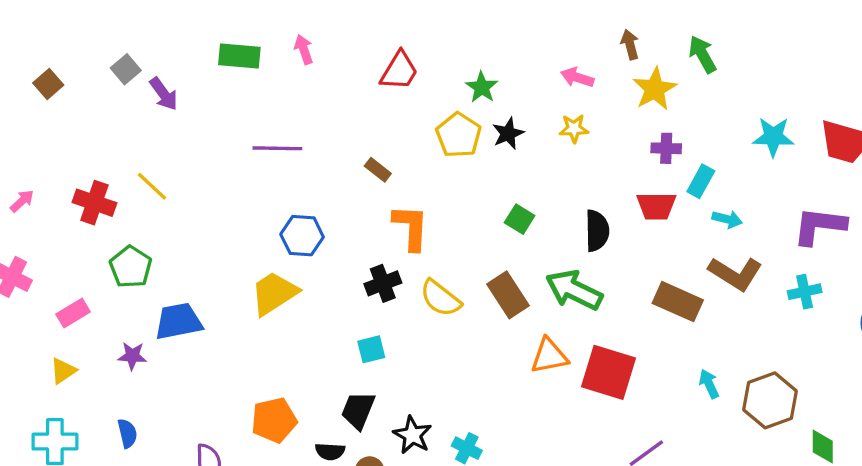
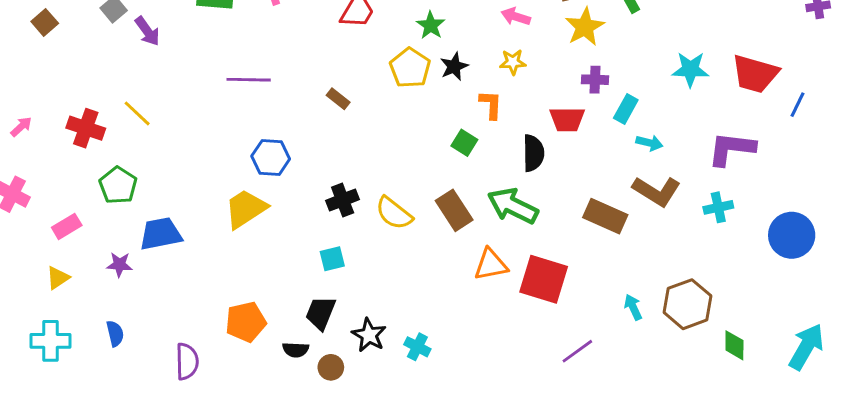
red trapezoid: (656, 206) -> (567, 119), moved
orange L-shape: (411, 227) -> (491, 105), moved, size x0.7
cyan arrow: (709, 384) -> (633, 307), moved

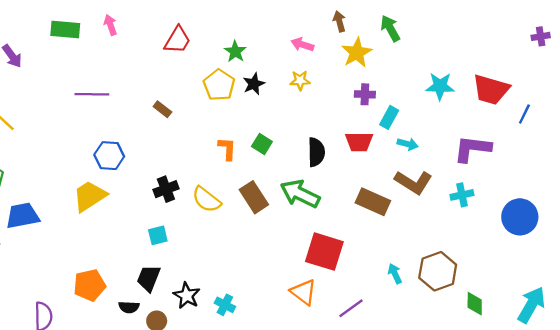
orange L-shape: (491, 105) -> (227, 149), moved
red trapezoid: (567, 119) -> (359, 142), moved
orange triangle: (491, 265) -> (304, 292), moved, turned 48

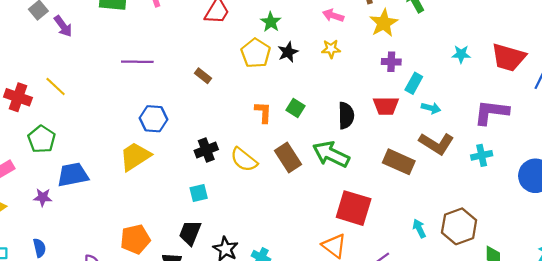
cyan star: (440, 86) -> (461, 54), size x0.7

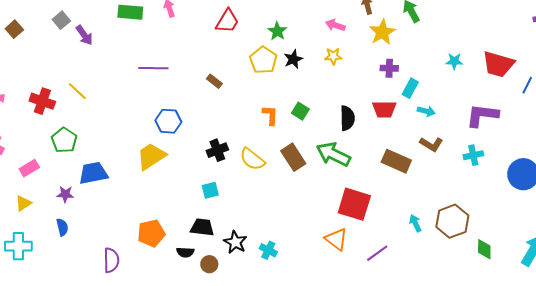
brown L-shape: (436, 144) -> (431, 144), size x0.7
black trapezoid: (190, 233) -> (202, 227), turned 75
blue semicircle: (39, 248) -> (62, 227), moved

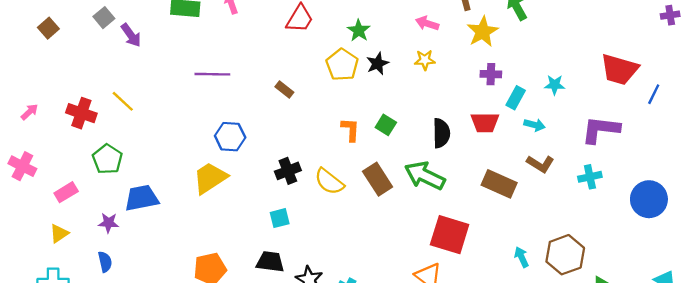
cyan star: (454, 61) -> (555, 85), moved

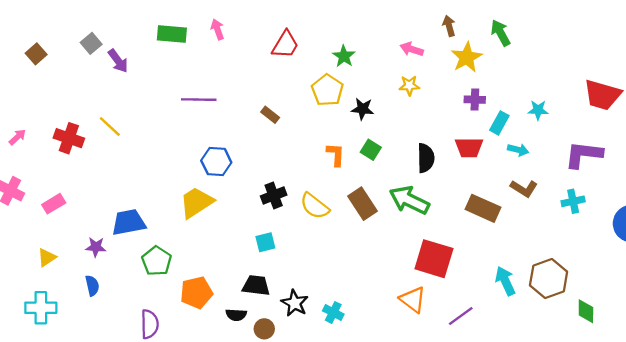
black star: (378, 64) -> (363, 109), moved, turned 30
green pentagon: (107, 159) -> (157, 261), moved
pink rectangle: (66, 192) -> (54, 204), moved
cyan arrow: (522, 257) -> (505, 281), size x1.4

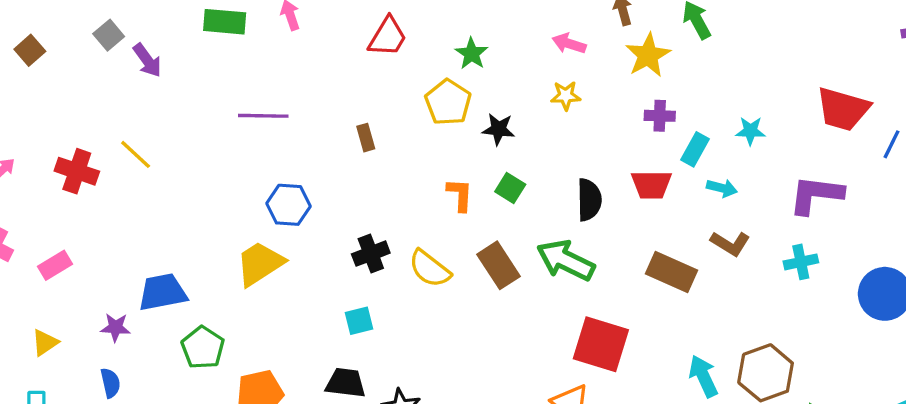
brown rectangle: (270, 115) -> (366, 138), turned 36

